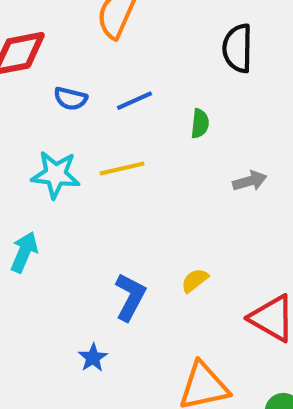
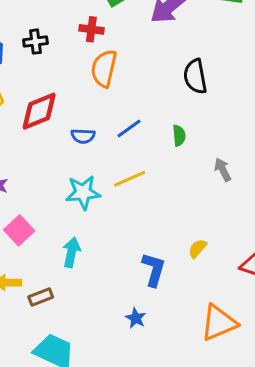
gray arrow: (250, 181) -> (223, 170), turned -90

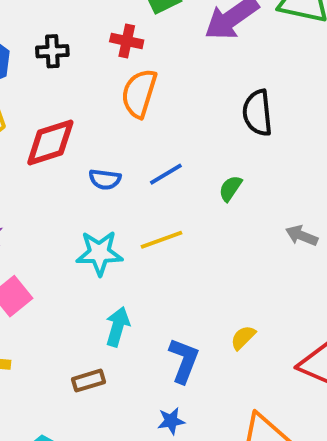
green semicircle: (179, 136) -> (230, 188), turned -145
gray arrow: (223, 170) -> (302, 236), moved, turned -45
cyan arrow: (71, 252) -> (118, 327), moved
brown rectangle: (41, 297) -> (89, 381), moved
blue star: (136, 318) -> (171, 421), moved, turned 30

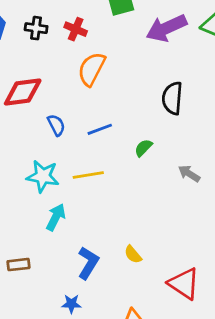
red cross: (127, 41) -> (76, 29), moved
blue semicircle: (105, 179) -> (56, 125), turned -135
gray arrow: (302, 236) -> (189, 174), moved
cyan arrow: (118, 327) -> (56, 217), moved
yellow semicircle: (243, 338) -> (133, 255), turned -96

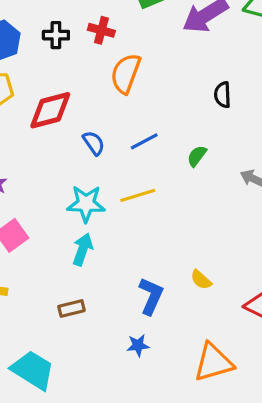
black semicircle: (172, 98) -> (223, 95), size x0.7
cyan arrow: (56, 217) -> (83, 249), moved

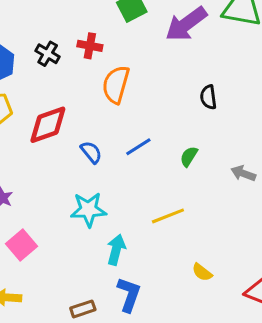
black cross: (56, 35) -> (48, 54), turned 35
yellow line: (138, 195) -> (168, 216), moved
cyan arrow: (83, 249) -> (116, 250), moved
blue L-shape: (151, 296) -> (129, 294), moved

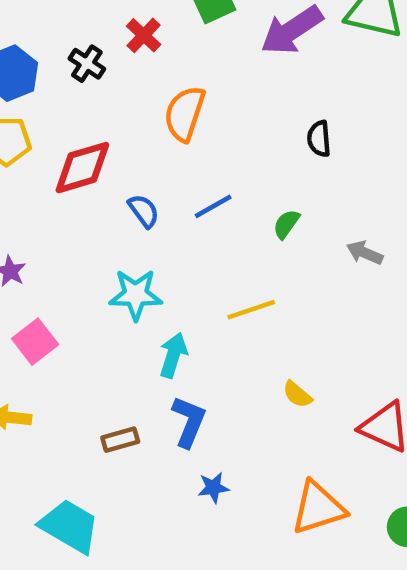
red cross: (90, 46) -> (144, 35), moved, turned 30

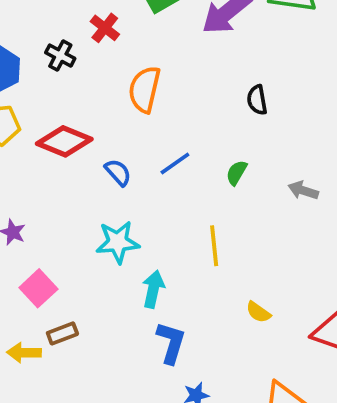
red diamond: (82, 168) -> (64, 141), turned 44
yellow line: (251, 310) -> (214, 246), turned -72
brown rectangle: (120, 440) -> (62, 333), moved

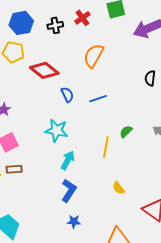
black cross: (60, 56) -> (55, 25), turned 35
green semicircle: (237, 173) -> (126, 132), moved

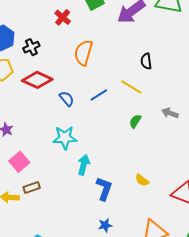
black cross: (55, 25) -> (31, 47), moved
yellow line: (106, 147) -> (131, 87), moved, turned -55
blue L-shape: (69, 191) -> (104, 189), moved

